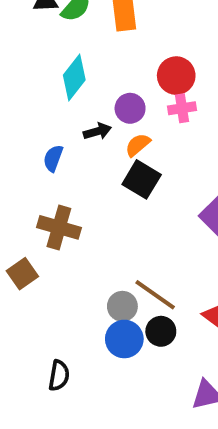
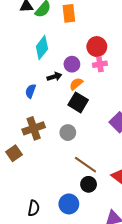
brown cross: (59, 227) -> (34, 128), turned -35
gray circle: (122, 306) -> (68, 133), moved
blue circle: (124, 339) -> (69, 204), moved

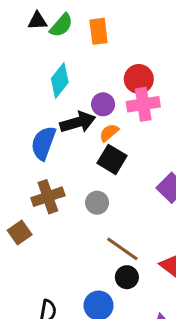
pink cross: (100, 64) -> (143, 104), size x1.5
black arrow: (54, 77) -> (78, 122), size x1.6
blue semicircle: (31, 91) -> (43, 143), size x1.6

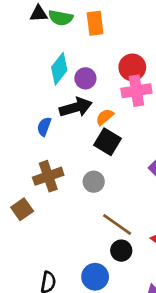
green semicircle: (61, 25) -> (61, 18), turned 60
purple circle: (103, 104) -> (85, 78), moved
blue semicircle: (43, 143) -> (44, 127), size x0.6

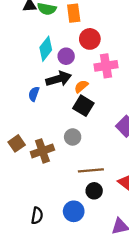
red circle: (132, 67) -> (90, 39), moved
brown cross: (48, 176) -> (42, 151), moved
brown square: (22, 209) -> (17, 143), moved
brown line: (117, 224) -> (91, 170), turned -40

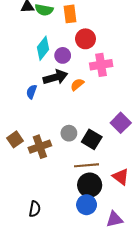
black square: (83, 106) -> (92, 139), moved
black circle: (94, 191) -> (90, 185), size x1.5
blue circle: (74, 211) -> (87, 205), moved

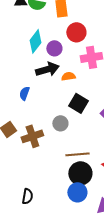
orange semicircle: (77, 84) -> (68, 76), turned 32
blue semicircle: (32, 92) -> (24, 93), moved
black square: (92, 139) -> (78, 103), moved

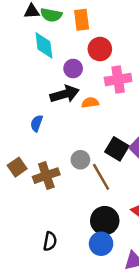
cyan diamond: (35, 41) -> (44, 45), moved, turned -45
black square: (78, 103) -> (117, 149), moved
brown line: (77, 154) -> (101, 177), moved, turned 65
black semicircle: (27, 196) -> (50, 241), moved

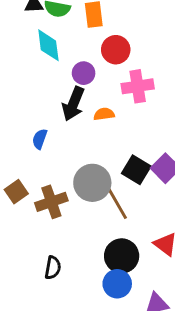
black arrow: (65, 94) -> (73, 104), turned 128
gray circle: (80, 160) -> (92, 183), size x1.6
black semicircle: (50, 241) -> (53, 268), moved

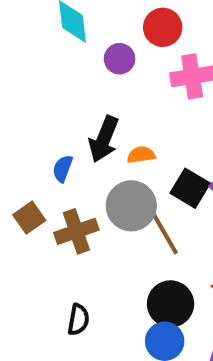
black arrow: (73, 104) -> (104, 139), moved
orange semicircle: (104, 114) -> (141, 155), moved
blue semicircle: (40, 139) -> (63, 169), moved

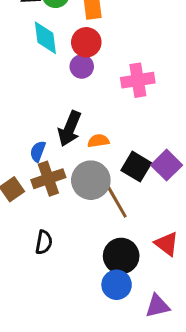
red circle: (163, 27) -> (86, 42), moved
brown cross: (76, 231) -> (48, 179), moved
black semicircle: (78, 320) -> (44, 242), moved

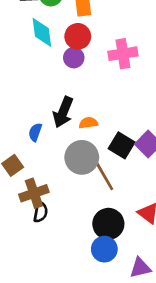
pink cross: (138, 80) -> (123, 54), moved
brown cross: (48, 179) -> (34, 193), moved

